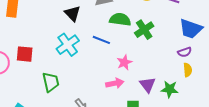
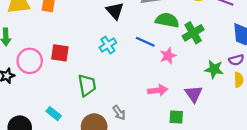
cyan cross: (68, 45) -> (108, 45), size x0.7
pink star: (124, 62) -> (168, 56), moved
green star: (170, 89) -> (214, 69), moved

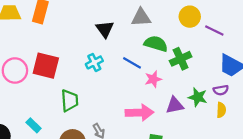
red square: (60, 53) -> (46, 66), size x1.4
pink arrow: (158, 90) -> (139, 113), size x1.4
purple triangle: (194, 94) -> (175, 105), moved, turned 48

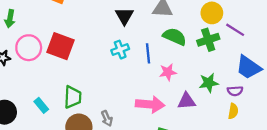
green cross: (181, 59) -> (208, 40), moved
cyan cross: (94, 62) -> (120, 50), moved
blue line: (132, 63) -> (148, 53), turned 48
green star: (198, 97) -> (209, 83), moved, turned -30
green trapezoid: (70, 100) -> (73, 97), moved

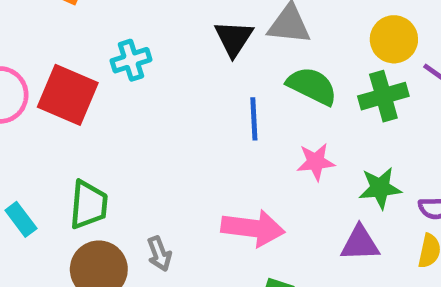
black triangle: (124, 16) -> (234, 38), moved
cyan cross: (120, 50) -> (131, 60), moved
pink star: (168, 72) -> (316, 162), moved
purple triangle: (187, 101) -> (360, 243), moved

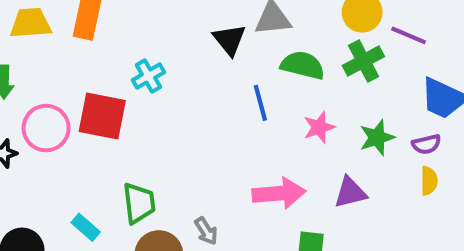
purple triangle: (360, 243) -> (350, 192), moved

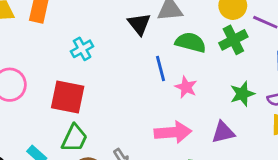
red square: (102, 116) -> (68, 97), moved
pink star: (319, 127) -> (186, 87), moved, turned -30
green trapezoid: (139, 203) -> (74, 138), turned 32

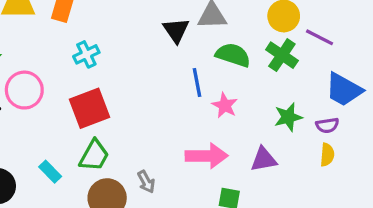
green cross: (233, 40) -> (282, 55), turned -32
cyan cross: (82, 49) -> (86, 54), moved
red square: (68, 97) -> (89, 108), turned -36

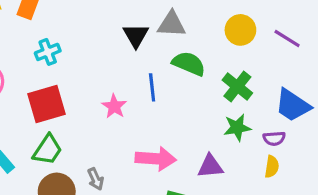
purple line: (319, 37) -> (287, 38), moved
green cross: (282, 55) -> (237, 86), moved
pink star: (225, 105) -> (114, 106), moved

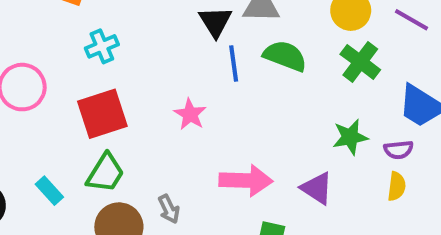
green cross: (237, 86) -> (360, 62), moved
blue line: (152, 87) -> (234, 63), moved
purple triangle: (210, 166) -> (317, 188), turned 40

